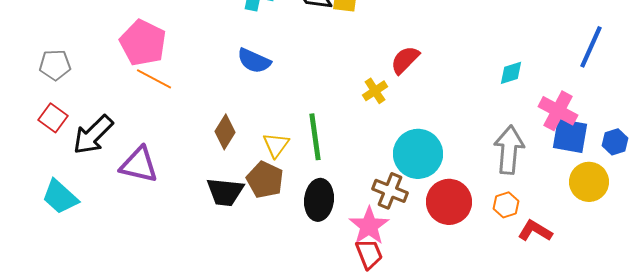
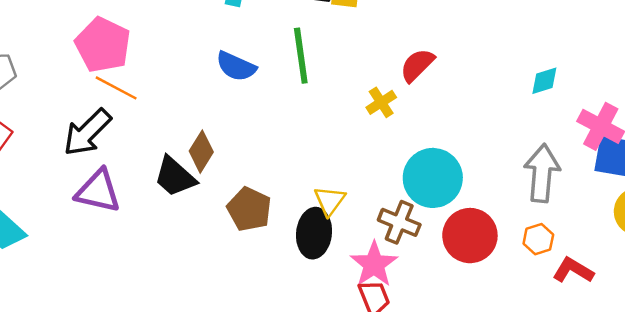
black arrow: (93, 135) -> (87, 132), moved
green line: (315, 137) -> (301, 56), moved
yellow triangle: (276, 145) -> (330, 201), moved
black trapezoid: (225, 192) -> (175, 177), moved, turned 36

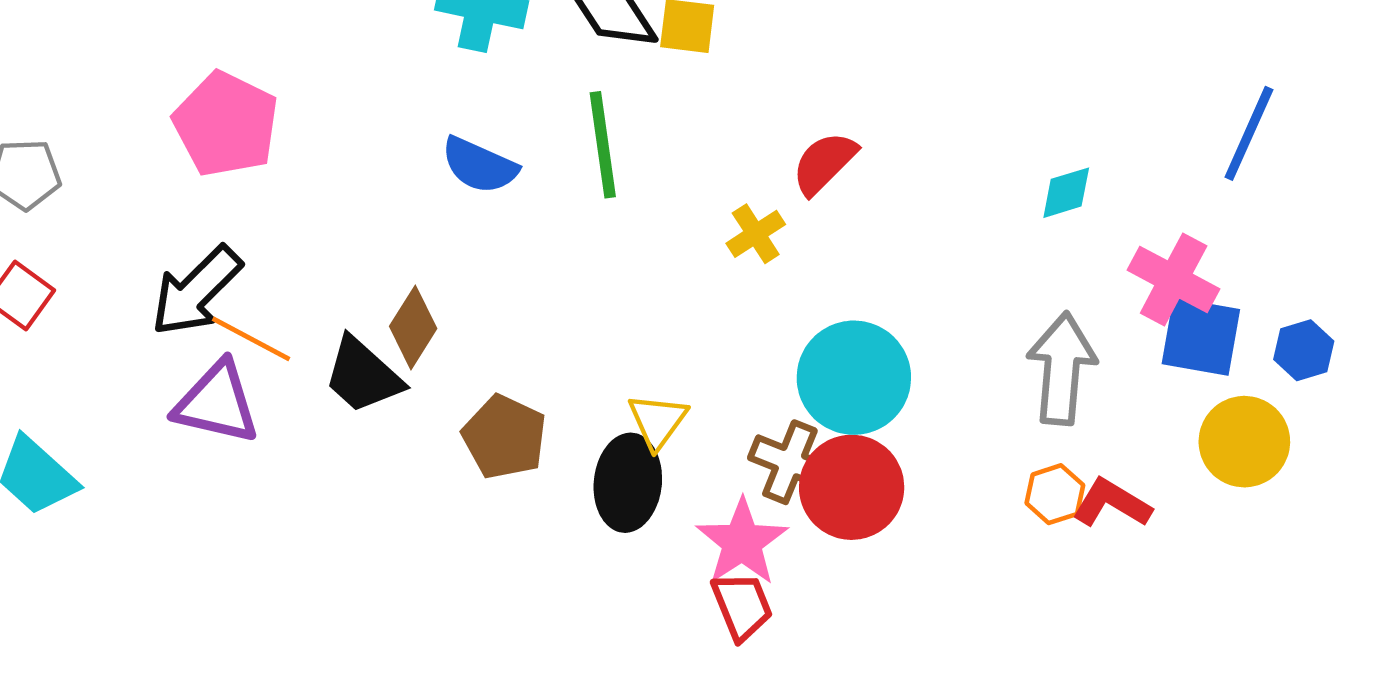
orange line: (116, 88) -> (251, 339), moved
red circle: (470, 236) -> (852, 487), moved
red L-shape: (573, 270) -> (1112, 503), moved

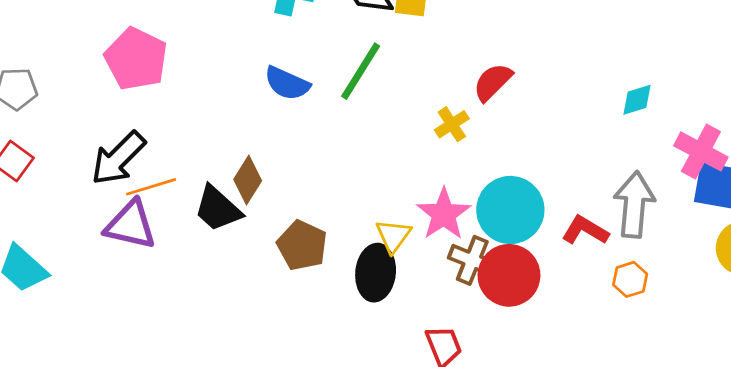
green line: (603, 145) -> (361, 71), turned 40
orange line: (251, 339) -> (151, 187), turned -45
red L-shape: (1112, 503) -> (585, 230), moved
pink star: (742, 542) -> (444, 214), moved

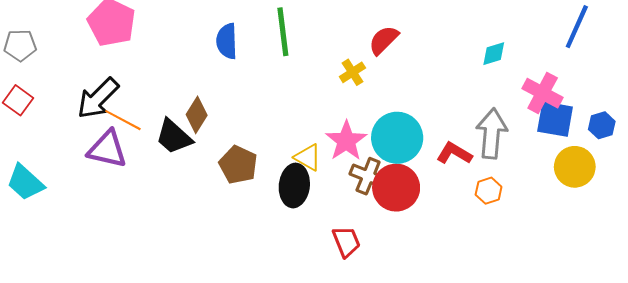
green line: (361, 71) -> (283, 32), turned -39
blue semicircle: (287, 83) -> (227, 41), turned 64
orange line: (151, 187) -> (123, 120), turned 45
yellow triangle: (393, 236) -> (308, 157), turned -36

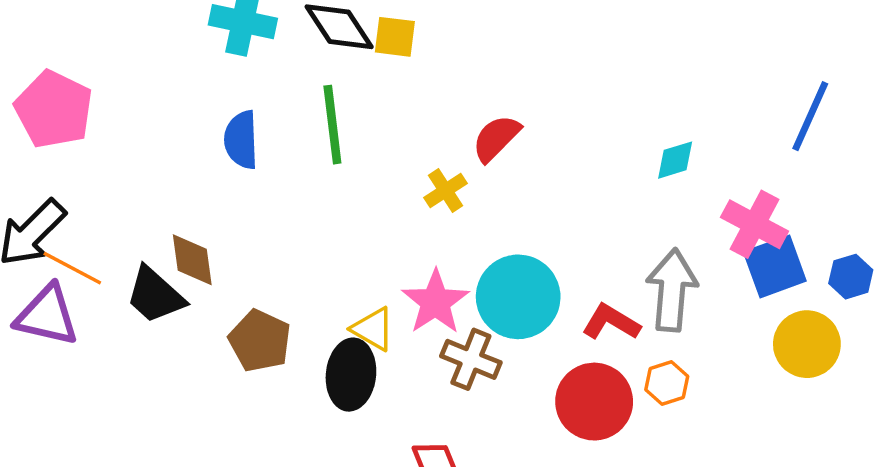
brown diamond: (197, 115) -> (192, 260), turned -40
blue square: (555, 119) -> (775, 266), turned -30
red circle: (396, 188) -> (594, 402), moved

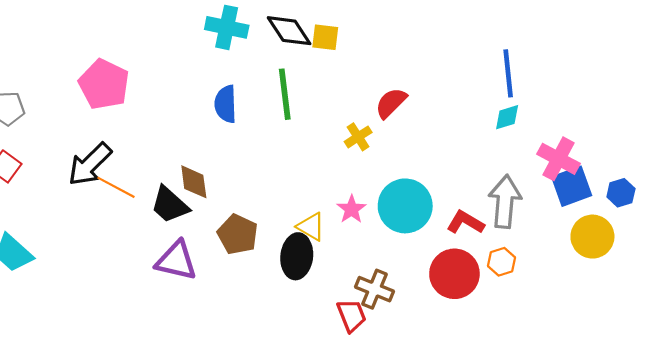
blue line: (810, 116) -> (508, 73), moved, turned -30
pink star: (435, 302) -> (351, 209), size x0.7
purple triangle: (47, 315) -> (176, 261), moved
brown cross: (471, 359) -> (374, 289), moved

